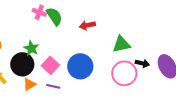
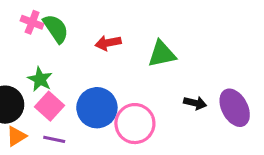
green triangle: (121, 44) -> (162, 54), moved
green star: (31, 48) -> (40, 79), moved
pink circle: (124, 73) -> (135, 124), moved

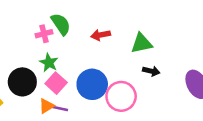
pink cross: (32, 22) -> (44, 34), moved, turned -35
black arrow: (195, 103) -> (151, 71), moved
orange triangle: (16, 136) -> (46, 106), moved

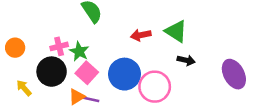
pink cross: (44, 34) -> (59, 46), moved
red arrow: (101, 35) -> (141, 35), moved
green triangle: (142, 43) -> (176, 31), turned 45

